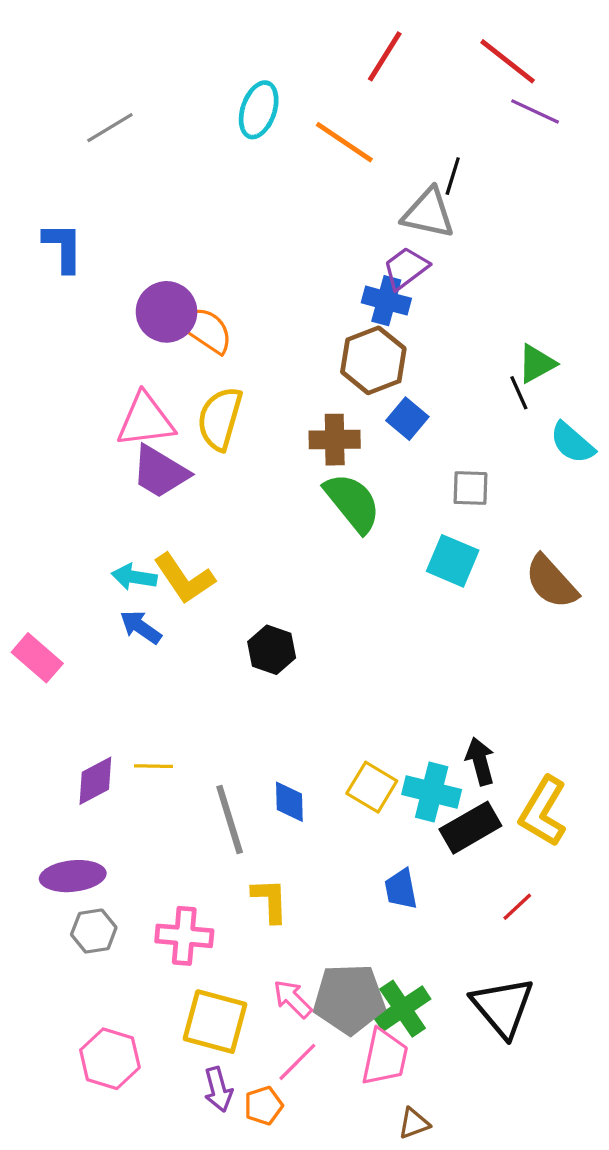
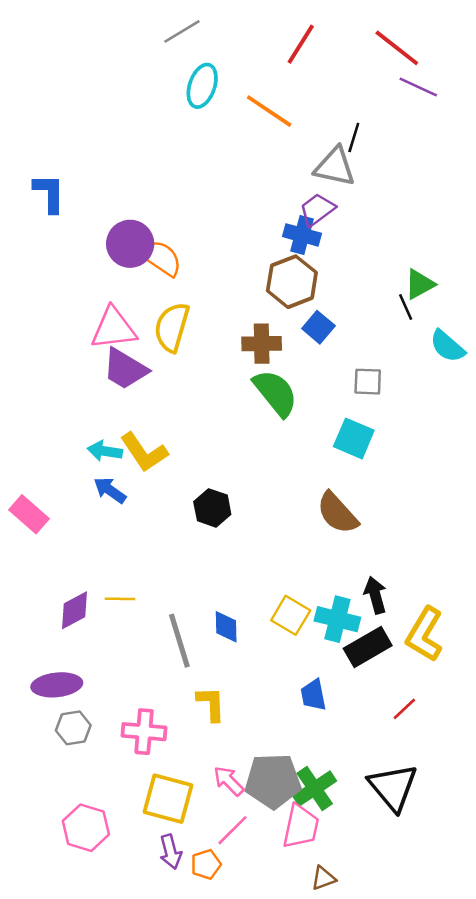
gray line: (110, 128) -> (182, 31), moved
brown semicircle: (551, 582) -> (337, 513), moved

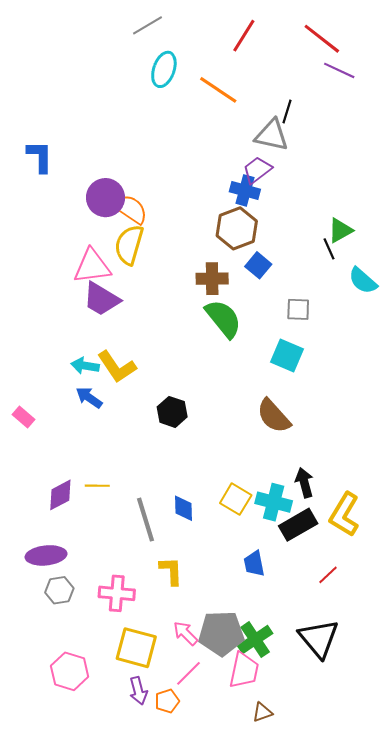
yellow semicircle: (172, 327) -> (129, 245), moved
pink rectangle: (29, 514) -> (23, 417), size x0.7

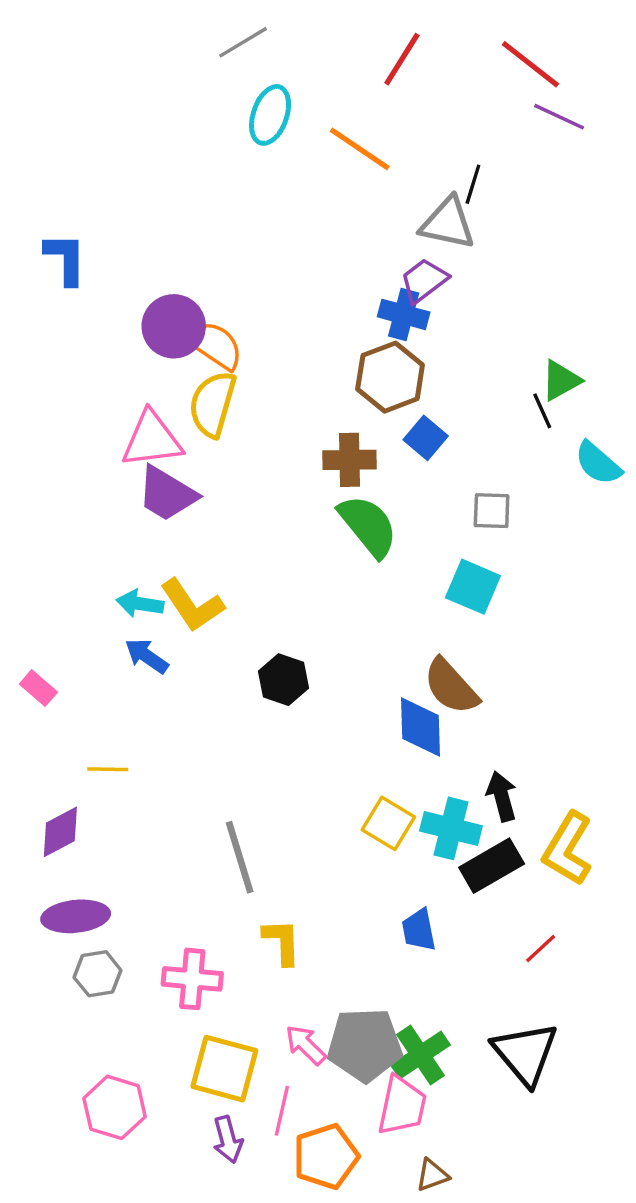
yellow line: (97, 486) -> (108, 769), moved
purple diamond: (60, 495) -> (60, 832), moved
blue diamond: (183, 508) -> (421, 727), moved, size x1.4
pink line: (189, 673) -> (282, 1111), moved, turned -32
orange pentagon: (167, 701) -> (326, 1156), moved, size x1.6

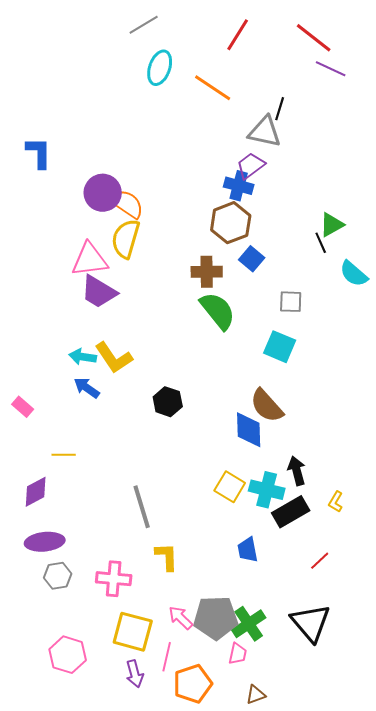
yellow L-shape: (568, 849) -> (336, 502), size x0.5
pink trapezoid: (402, 1106) -> (238, 654), size x0.6

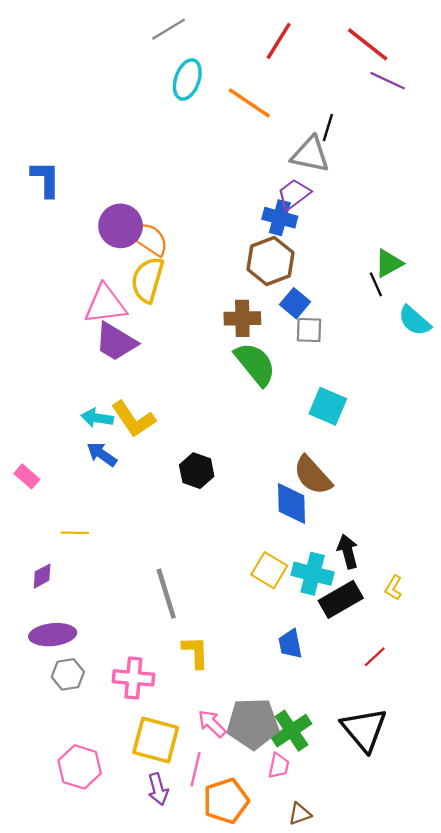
gray square: (291, 302) -> (309, 330), moved
purple diamond: (36, 492) -> (42, 576), size x0.7

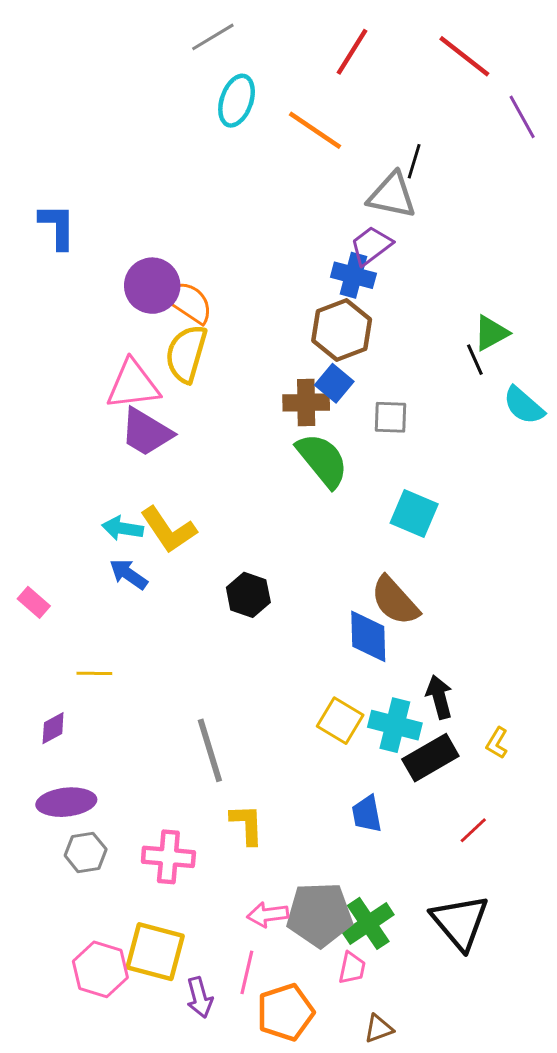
purple line: (388, 81) -> (522, 117), moved, turned 36
blue square: (295, 303) -> (334, 383), moved
pink arrow: (212, 724) -> (268, 915), turned -52
yellow square: (156, 740) -> (155, 952), moved

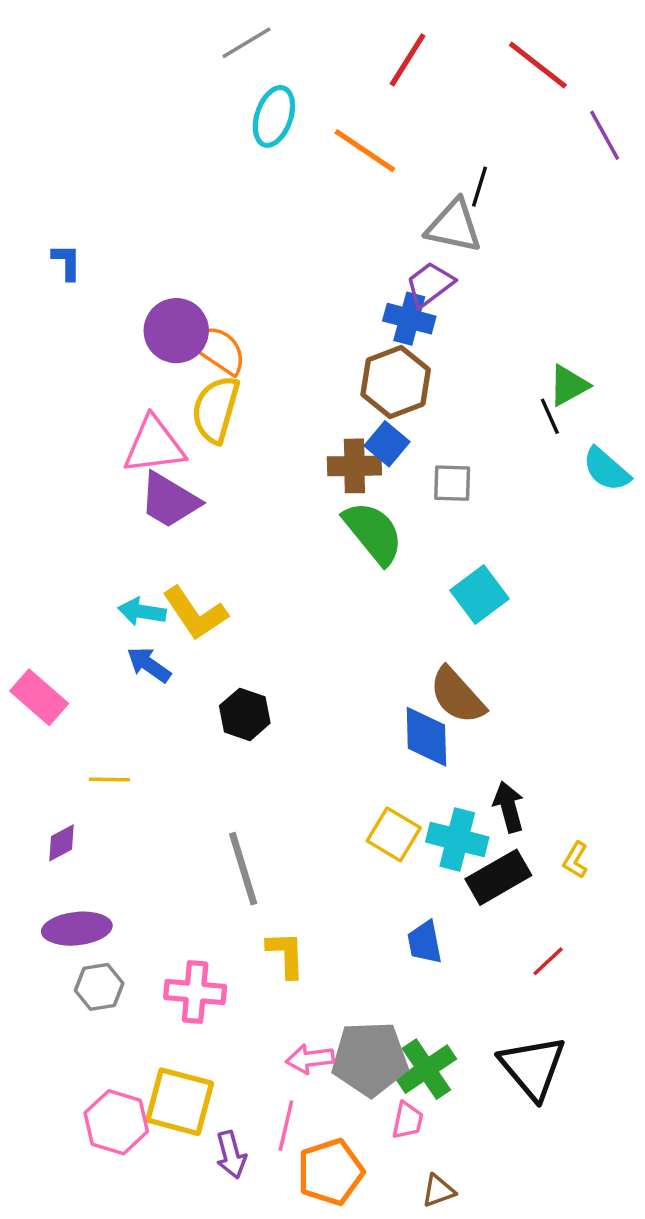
blue L-shape: (57, 226) -> (67, 262), size x0.7
cyan square: (414, 514) -> (480, 594), turned 30
black hexagon: (248, 595) -> (245, 714), moved
pink rectangle: (34, 602) -> (39, 697), size x1.5

